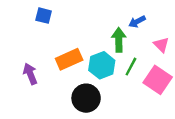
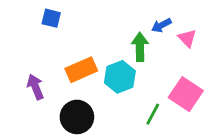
pink triangle: (161, 45) -> (187, 38), moved
green line: (131, 67) -> (153, 114), moved
black circle: (86, 98) -> (77, 117), moved

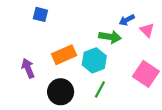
green arrow: (140, 47) -> (110, 37), turned 100
green line: (153, 114) -> (100, 90), moved

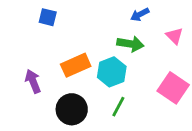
blue arrow: (127, 20) -> (140, 14), moved

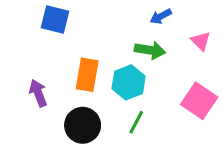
blue square: (48, 17) -> (55, 19), size x1.4
orange rectangle: (76, 65) -> (87, 75), turned -56

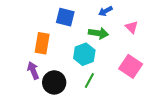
blue square: (55, 19) -> (65, 17), moved
orange rectangle: (87, 75) -> (42, 43), moved
purple arrow: (38, 93) -> (33, 70), moved

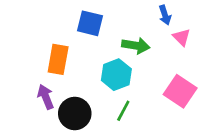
blue arrow: (105, 11) -> (165, 15), moved, turned -80

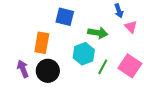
purple arrow: (46, 97) -> (23, 69), moved
green line: (123, 111) -> (103, 67), moved
black circle: (75, 113) -> (48, 71), moved

